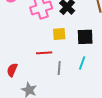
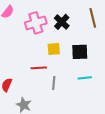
cyan line: (82, 63) -> (85, 78), moved, turned 64

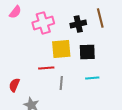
black cross: (62, 22) -> (78, 24), moved, turned 35
yellow square: (54, 49) -> (61, 49), size x1.5

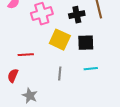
yellow square: (61, 49) -> (60, 40), turned 30
red line: (46, 68) -> (26, 55), moved

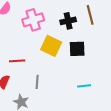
cyan line: (91, 69) -> (84, 86), moved
gray line: (60, 74) -> (37, 82), moved

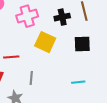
black square: (77, 49) -> (82, 44), moved

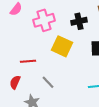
gray line: (31, 78) -> (48, 82), turned -48

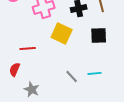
gray line: (48, 82) -> (72, 76), moved

